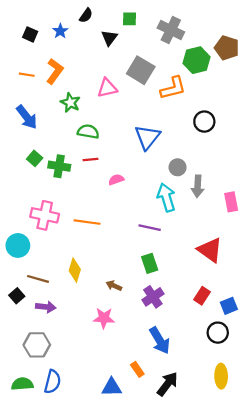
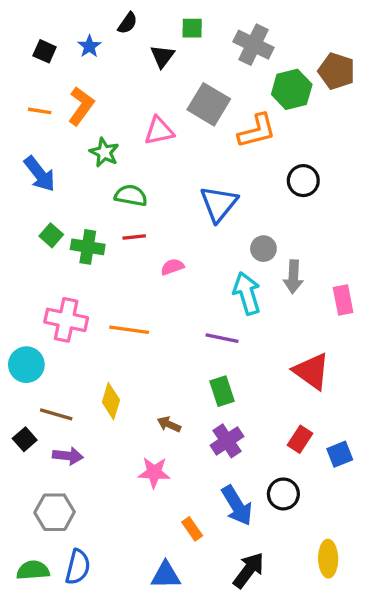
black circle: (218, 333) -> (283, 494), moved
orange rectangle: (137, 369) -> (192, 529), moved

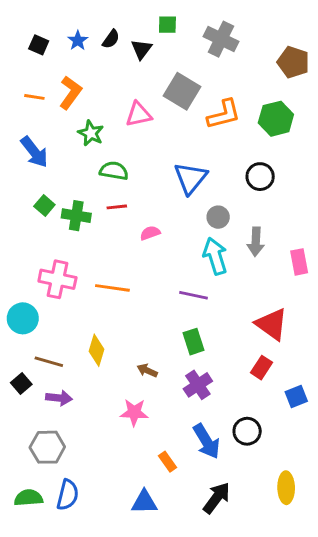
black semicircle: (128, 23) -> (111, 39), moved
green hexagon: (292, 89) -> (276, 119), moved
black circle: (303, 181) -> (260, 177), moved
gray circle: (263, 249) -> (218, 217), moved
red rectangle: (300, 439) -> (262, 368), moved

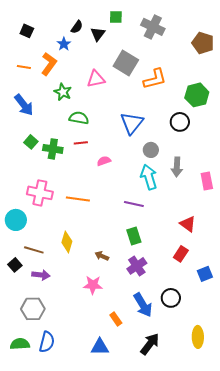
blue star: (78, 41) -> (64, 44), moved
green hexagon: (276, 119) -> (197, 95), moved
red triangle: (272, 324) -> (188, 224), size x0.7

